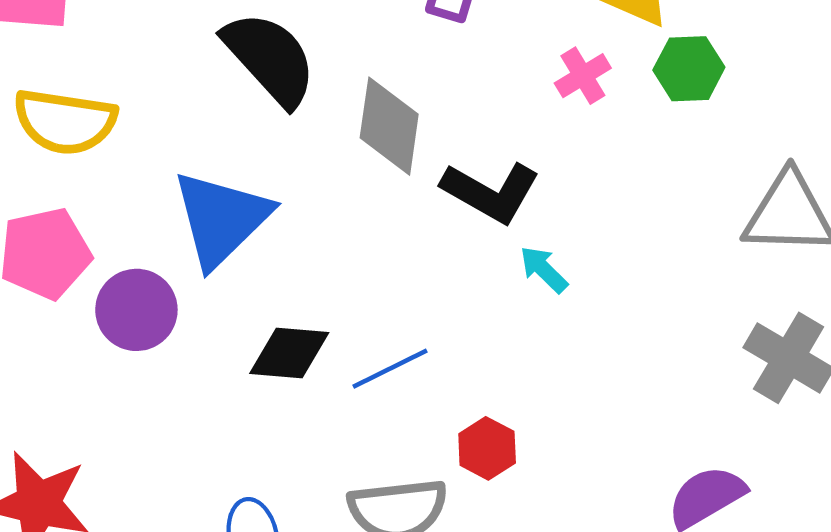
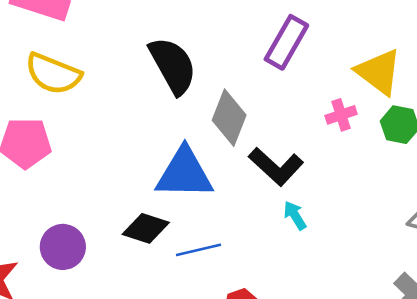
blue triangle: (221, 219) -> (184, 173), moved, turned 32
purple circle: (136, 310) -> (63, 247), moved

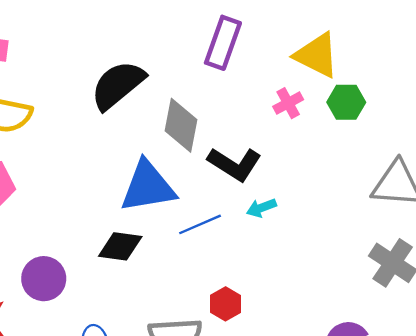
black semicircle: (173, 66) -> (118, 85), turned -90
cyan arrow: (295, 215) -> (261, 208), turned -68
blue line: (199, 250) -> (200, 224), moved

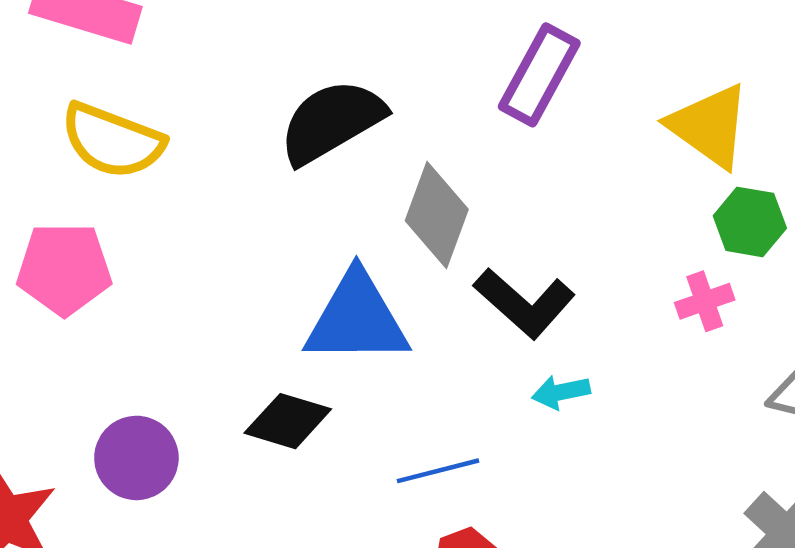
pink cross: (288, 103) -> (705, 301), moved
blue line: (200, 224) -> (438, 471), moved

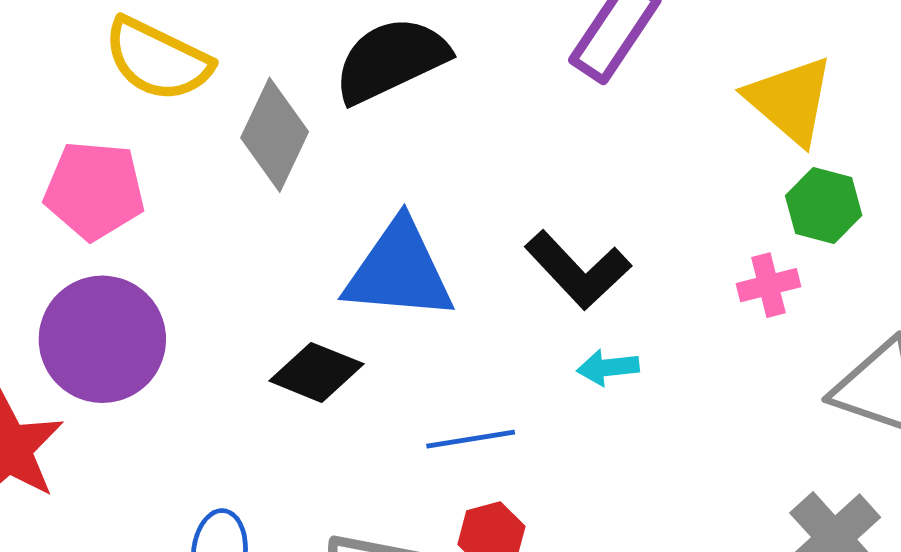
gray diamond: (437, 215) -> (275, 135), moved
purple circle: (136, 458) -> (102, 339), moved, size x1.4

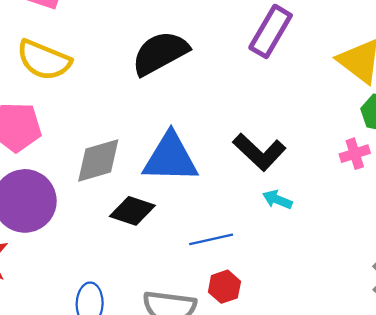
gray diamond: (275, 135) -> (98, 161), moved, turned 52
cyan arrow: (608, 368) -> (277, 200), turned 32

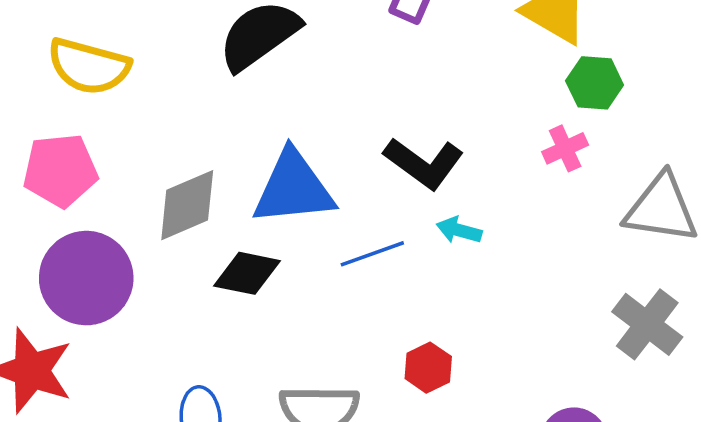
blue line: (211, 239) -> (372, 254), moved
red hexagon: (224, 287) -> (428, 368), moved

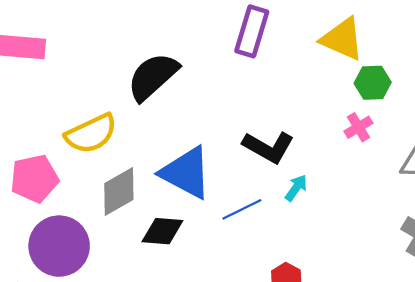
yellow semicircle: (89, 66) -> (91, 134), moved, turned -34
blue triangle: (293, 188) -> (186, 173), turned 40
cyan arrow: (459, 230) -> (296, 188), turned 116

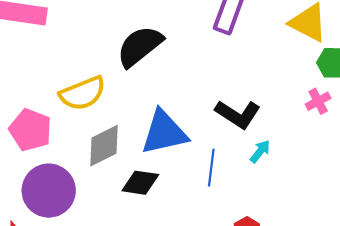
blue triangle: (186, 173) -> (164, 132), turned -44
pink pentagon: (34, 178) -> (30, 130), turned 30
blue line: (242, 209) -> (211, 168), turned -60

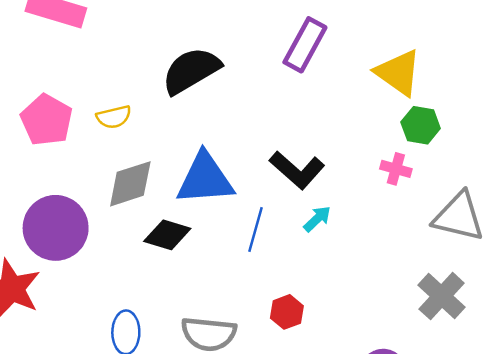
yellow semicircle: (82, 93) -> (114, 117), size x0.6
pink cross: (318, 101) -> (396, 169), turned 35
pink pentagon: (30, 130) -> (47, 120), moved

